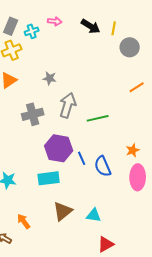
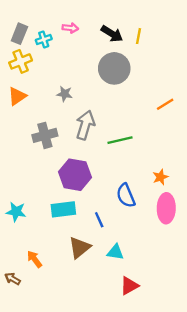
gray circle: (130, 47) -> (114, 68), moved, size x1.4
blue line: (82, 158) -> (99, 220), moved

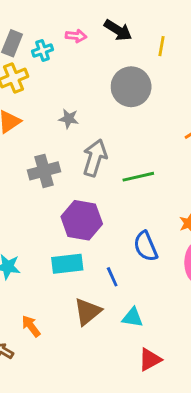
black arrow: (112, 34) -> (118, 30), moved

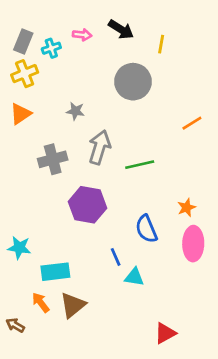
cyan rectangle: (67, 264) -> (55, 272), moved
brown triangle: (88, 312) -> (73, 305), moved
cyan triangle: (133, 317) -> (134, 277), moved
red triangle: (150, 360) -> (165, 333), moved

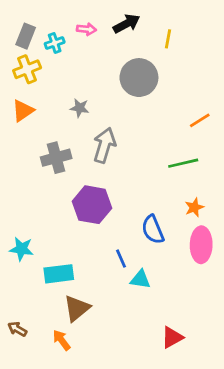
black arrow: (121, 29) -> (127, 24), turned -60
green line: (140, 165) -> (183, 163), moved
orange arrow: (41, 302) -> (62, 340), moved

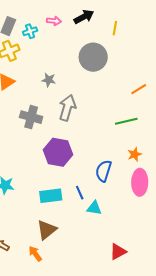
gray cross: (56, 158) -> (31, 117), turned 30
blue semicircle: (153, 230) -> (104, 171), turned 40
cyan rectangle: (59, 274) -> (51, 196), moved

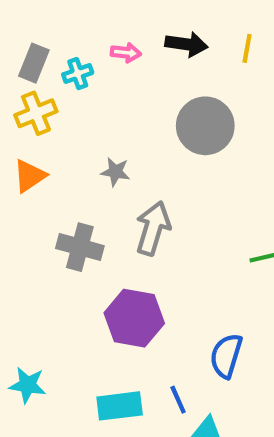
black arrow: (84, 17) -> (186, 44), turned 36
yellow line: (115, 28) -> (247, 48), moved

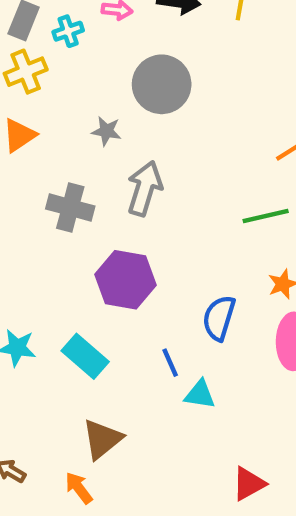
gray circle: (205, 126) -> (162, 84), moved
cyan rectangle: (120, 406) -> (85, 356), moved, turned 48

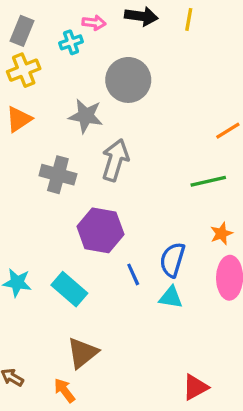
cyan cross: (68, 31) -> (71, 42), moved
gray star: (106, 131) -> (86, 116), size x1.5
blue line: (170, 363) -> (133, 274), moved
cyan triangle: (200, 394) -> (171, 297), moved

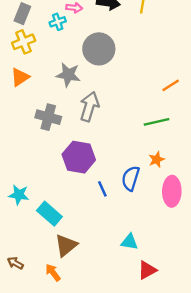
orange star: (221, 234) -> (157, 160), moved
cyan rectangle: (69, 289) -> (49, 214), moved
cyan triangle: (171, 297) -> (129, 242), moved

